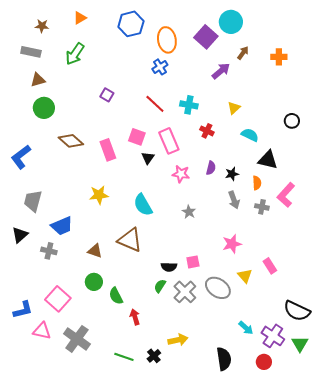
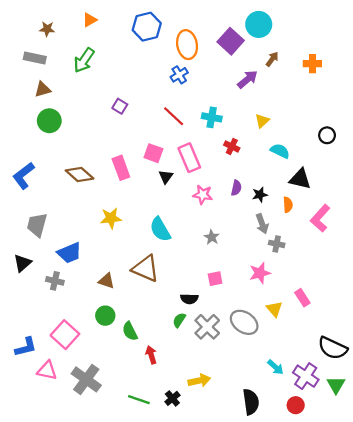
brown diamond: (71, 141) -> (80, 174), moved
gray cross: (262, 207) -> (277, 244), moved
pink square: (193, 262) -> (215, 279), moved

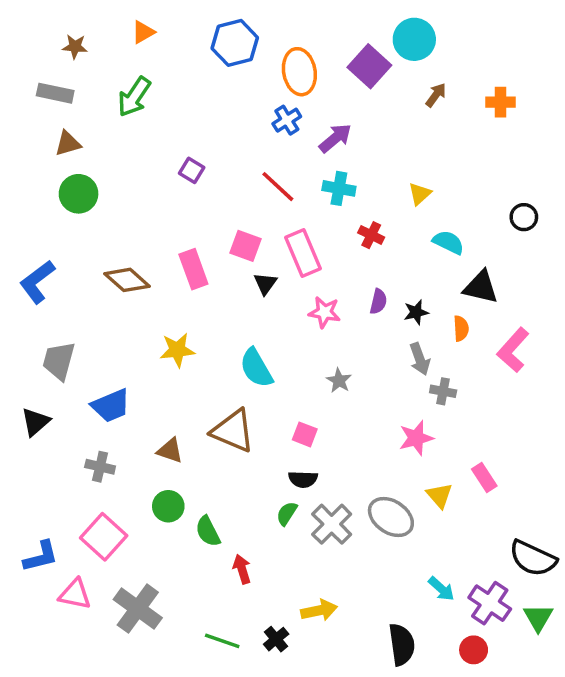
purple arrow: (248, 79) -> (335, 138), moved
pink square: (215, 279) -> (305, 434), moved, turned 32
gray cross: (55, 281) -> (100, 467), moved

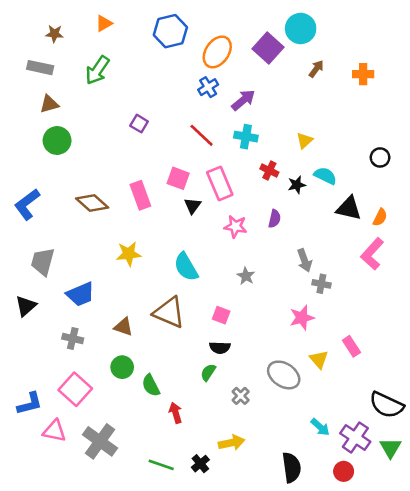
orange ellipse: (299, 72) -> (217, 52), turned 44
black star: (416, 312) -> (297, 185), moved
orange semicircle: (461, 328) -> (380, 217), moved, turned 30
gray cross: (332, 524) -> (241, 396), moved, size x0.6

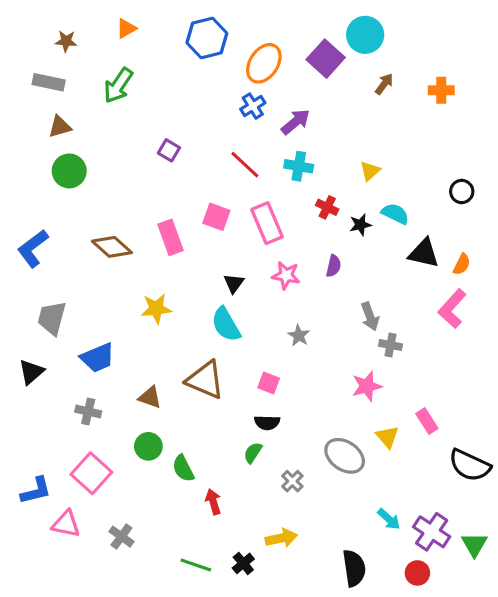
black triangle: (192, 206) -> (234, 283), moved
black semicircle: (387, 405) -> (470, 465), moved
gray cross: (100, 441) -> (121, 537), size x0.6

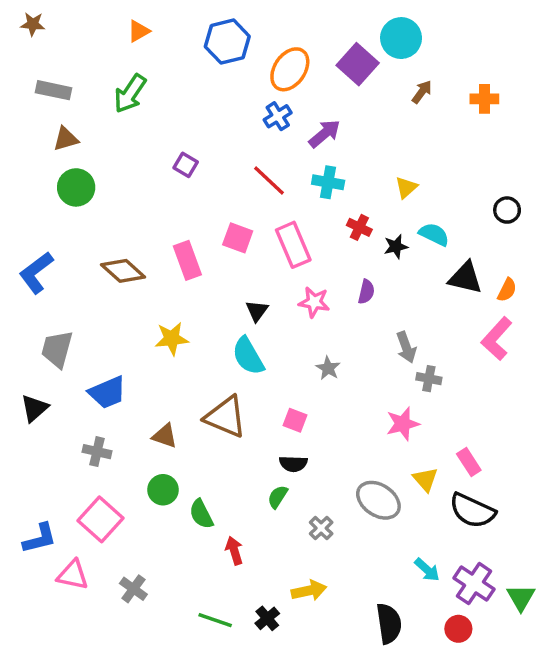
brown star: (66, 41) -> (33, 24), moved
black semicircle: (470, 465) -> (472, 511), moved

